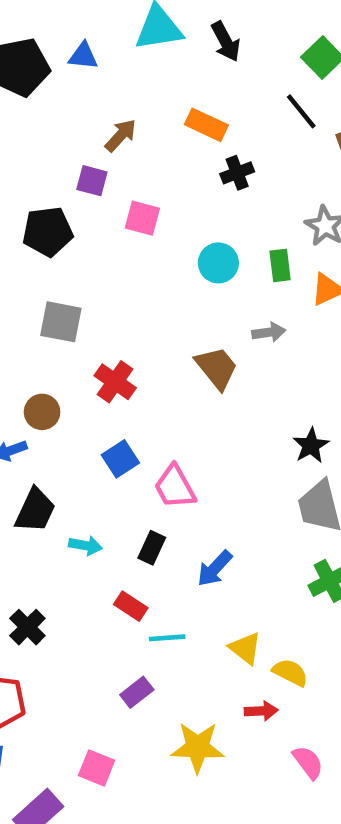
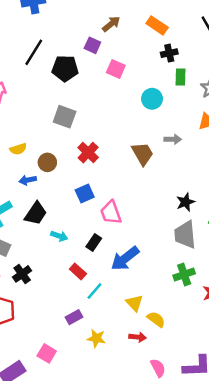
green rectangle: (280, 265) -> (180, 77), moved
blue arrow: (215, 568) -> (125, 259), size x1.4
cyan line: (167, 638) -> (94, 291), turned -54
yellow star: (198, 747) -> (96, 338), moved, size x0.7

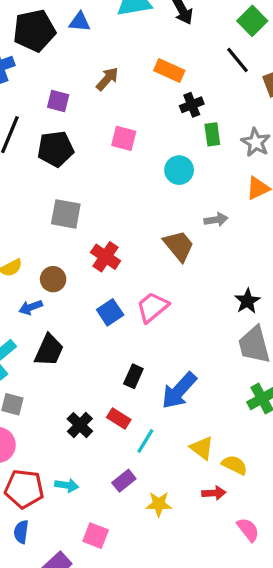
purple square: (92, 45) -> (58, 101), moved
pink trapezoid: (111, 213) -> (152, 307), moved, turned 80
cyan arrow: (59, 236) -> (67, 485), moved
black cross: (22, 274) -> (80, 425), moved

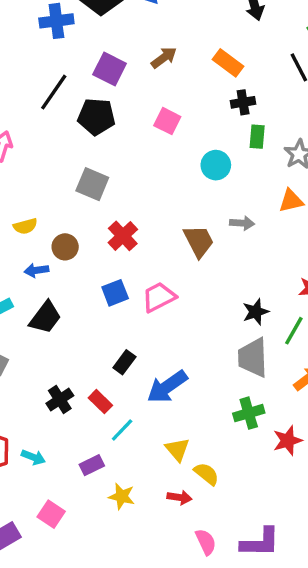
purple square: (58, 101) -> (110, 69), size x1.4

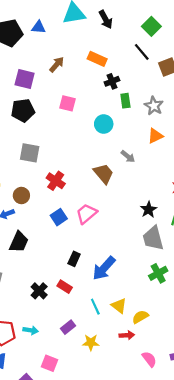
gray arrow: (242, 223) -> (128, 156), turned 48
cyan line: (122, 430) -> (95, 307), moved, turned -56
yellow semicircle: (206, 474) -> (140, 317), turned -56

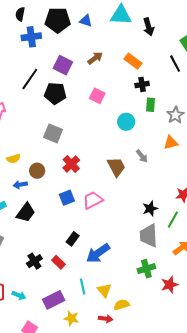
purple rectangle: (68, 327) -> (54, 300), size x1.5

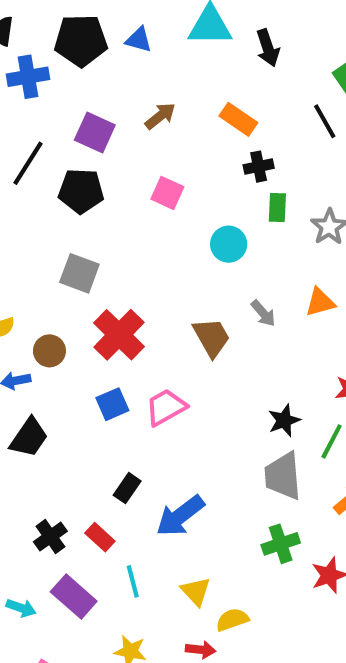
orange triangle: (171, 143) -> (320, 302), moved
red cross: (71, 164) -> (119, 335), size x1.4
cyan line: (83, 287) -> (133, 581), moved
purple rectangle: (54, 300) -> (74, 596), moved, turned 70

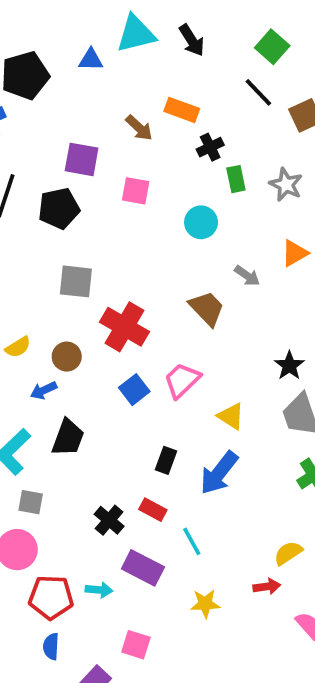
blue triangle: (139, 40) -> (91, 60), moved
brown arrow: (160, 116) -> (139, 128), moved, turned 96
purple square: (95, 133) -> (82, 159), moved
yellow triangle: (196, 591) -> (231, 416), moved

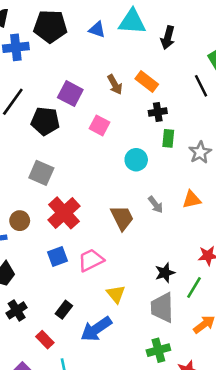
black arrow: (192, 40) -> (168, 38), turned 30
black cross: (109, 520) -> (17, 310), moved

